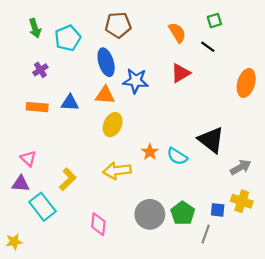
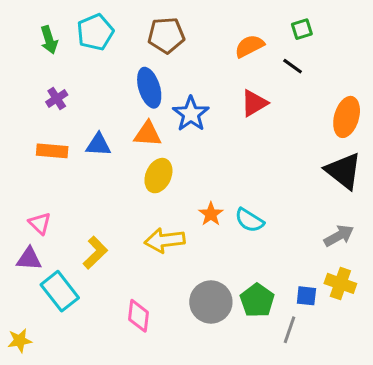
orange semicircle: (177, 33) -> (249, 46), turned -85
cyan pentagon: (68, 38) -> (95, 32), moved
blue star: (136, 81) -> (191, 114), turned 30
black triangle: (211, 140) -> (343, 171), moved

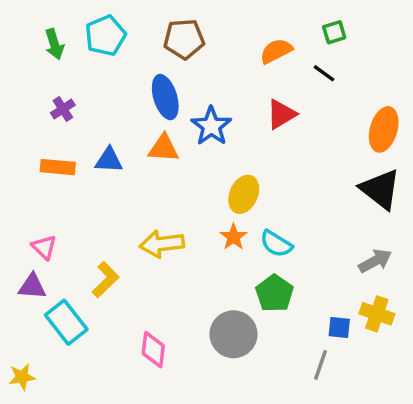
yellow ellipse: (158, 176) -> (244, 194), moved
yellow arrow: (165, 240) -> (162, 244), moved
green pentagon: (257, 300) -> (274, 293), moved

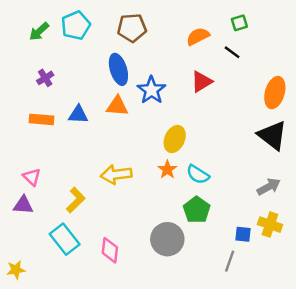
green arrow: (54, 44) -> (39, 31), turned 65
cyan rectangle: (66, 322) -> (65, 239), moved

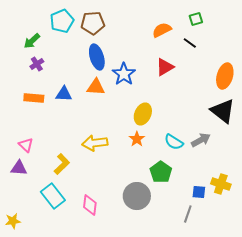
brown pentagon: (132, 28) -> (93, 23), moved
green arrow: (39, 31) -> (32, 41), moved
cyan semicircle: (198, 174) -> (174, 142), moved
gray arrow: (269, 187) -> (201, 140), moved

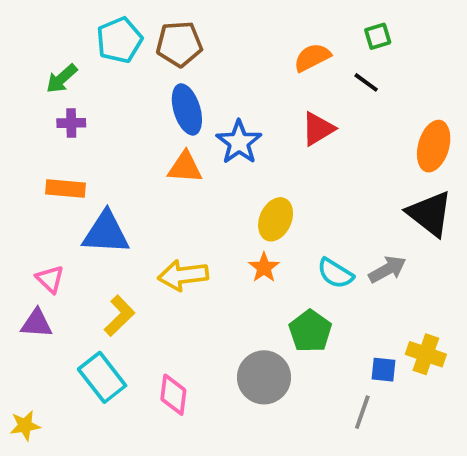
purple cross: (37, 64) -> (71, 123), turned 32
blue triangle: (64, 94) -> (106, 233), moved, size x1.5

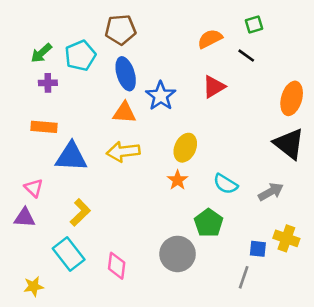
cyan pentagon: (119, 40) -> (80, 56), moved
gray arrow: (387, 269) -> (271, 192), moved
yellow arrow: (183, 275) -> (123, 152), moved
yellow star: (25, 426) -> (34, 286), moved

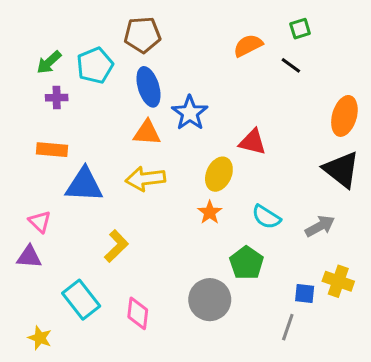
red triangle: (214, 87) -> (253, 142), moved, turned 45
yellow L-shape: (80, 212) -> (116, 246), moved
yellow star: (34, 286) -> (40, 338), turned 30

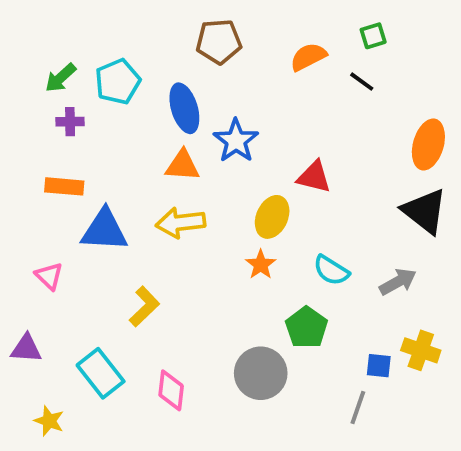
brown pentagon: (142, 35) -> (219, 42), moved
purple triangle: (29, 257) -> (26, 348), moved

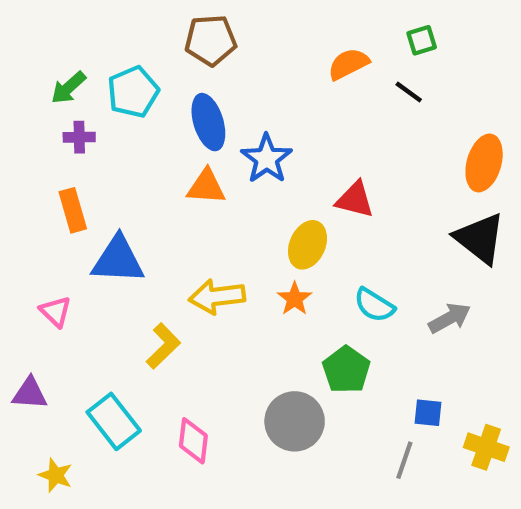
brown pentagon: (219, 42) -> (211, 40), moved
orange rectangle: (64, 186) -> (73, 210), turned 69
yellow arrow: (181, 223) -> (217, 296), moved
yellow cross: (421, 350) -> (486, 447), moved

